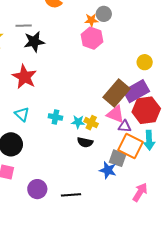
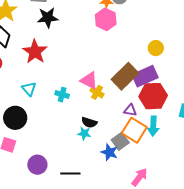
pink triangle: (115, 114) -> (89, 80), moved
cyan star: (78, 122) -> (84, 133), moved
yellow cross: (91, 123) -> (97, 92), moved
gray square: (118, 158) -> (120, 141), turned 30

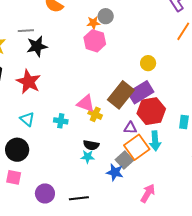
orange square: (134, 130) -> (137, 147), turned 30

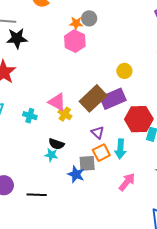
red hexagon: (151, 111) -> (139, 119), moved
purple triangle: (130, 128) -> (98, 133), turned 32
orange square: (137, 147) -> (101, 153), size x0.7
gray square: (124, 160) -> (87, 163), turned 30
pink arrow: (148, 193) -> (127, 182), moved

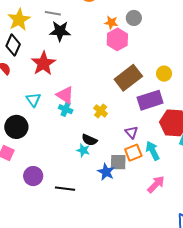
orange star: (76, 23) -> (111, 23), moved
brown rectangle: (93, 98) -> (128, 78), moved
pink triangle: (57, 102) -> (65, 95), moved
cyan arrow: (120, 149) -> (153, 151), turned 144

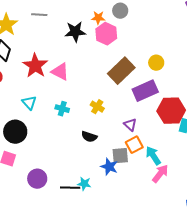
black star: (60, 31) -> (75, 32), moved
pink triangle: (65, 95) -> (60, 72), moved
cyan star: (83, 150) -> (84, 184), moved
cyan arrow: (153, 151) -> (153, 156), moved

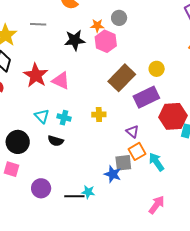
cyan triangle: (29, 103) -> (42, 116), moved
yellow cross: (97, 107) -> (99, 115), turned -32
black semicircle: (89, 137) -> (56, 141), moved
pink arrow: (160, 174) -> (157, 205), moved

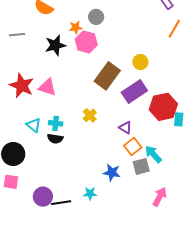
yellow cross: (99, 115) -> (90, 115), turned -32
black semicircle: (56, 141) -> (55, 139), moved
gray square: (123, 163) -> (141, 166), moved
black line: (74, 196) -> (61, 203), moved

